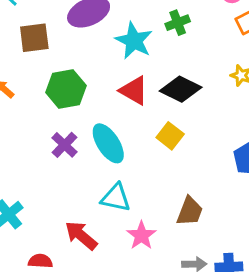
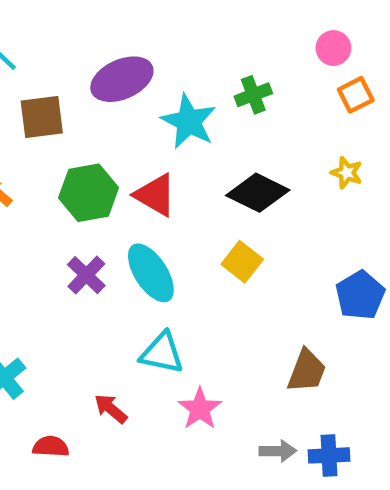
red triangle: (134, 91) -> (155, 195), moved
brown trapezoid: (190, 211) -> (307, 371), moved
red arrow: (81, 235) -> (111, 409), size x0.7

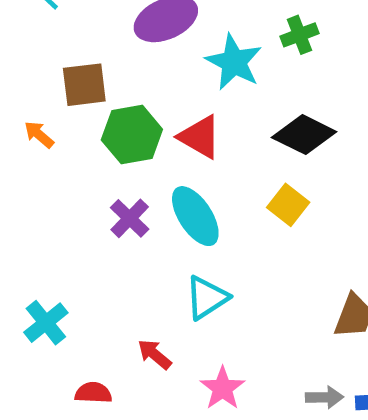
brown square: (42, 117) -> (84, 85), moved
cyan triangle: (162, 353) -> (207, 298), turned -45
pink star: (200, 409) -> (223, 388), moved

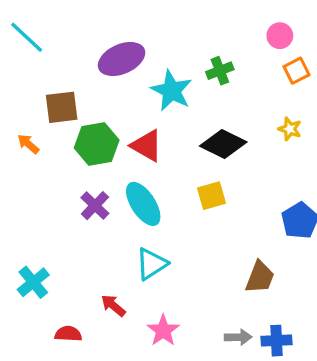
yellow square: (288, 205) -> (212, 196), turned 36

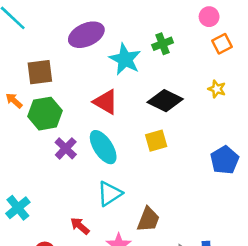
green hexagon: (97, 144) -> (45, 114), moved
brown trapezoid: (260, 277) -> (148, 219), moved

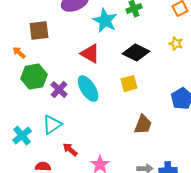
green hexagon: (45, 114) -> (34, 77), moved
cyan triangle: (110, 194) -> (52, 125), moved
brown trapezoid: (148, 219) -> (143, 125), moved

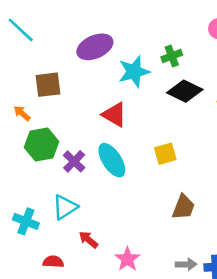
cyan star: (105, 21) -> (134, 72), turned 30
black diamond: (136, 53) -> (185, 91), moved
cyan cross: (22, 136) -> (26, 221), turned -30

